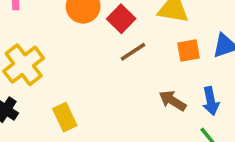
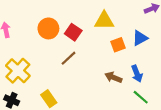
brown line: (133, 52) -> (69, 58), moved

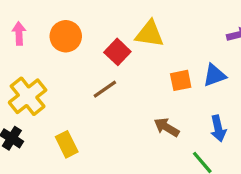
yellow triangle: (104, 21) -> (150, 34), moved
orange circle: (48, 28) -> (66, 36), moved
blue arrow: (137, 74) -> (218, 128), moved

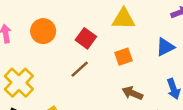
yellow triangle: (150, 34) -> (124, 19), moved
orange square: (181, 80) -> (123, 57), moved

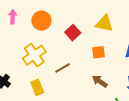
brown line: (80, 69) -> (63, 68), moved
yellow cross: (19, 83) -> (34, 55), moved

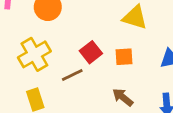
red square: (73, 33) -> (91, 52), moved

